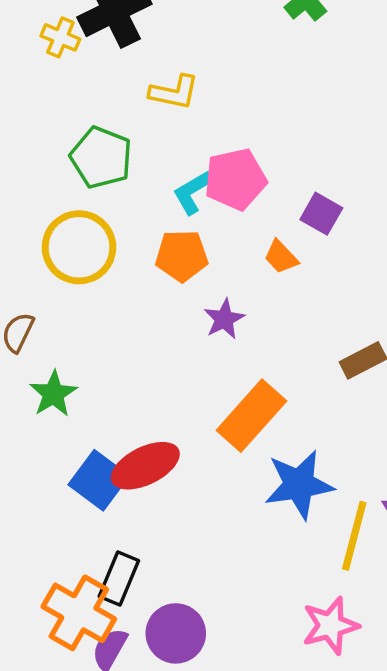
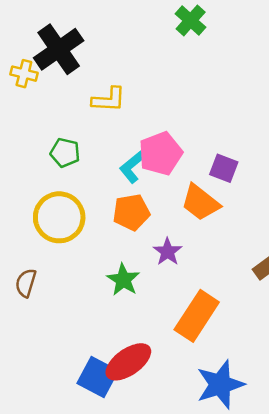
green pentagon: (101, 157) -> (65, 153), size x0.7
orange trapezoid: (281, 257) -> (200, 202), size x1.6
green star: (53, 394) -> (123, 280), moved
blue star: (299, 484) -> (220, 384), moved

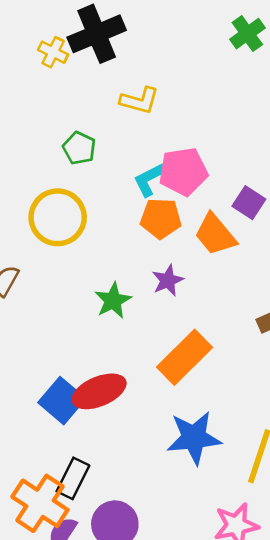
orange pentagon: (131, 212) -> (161, 218), moved

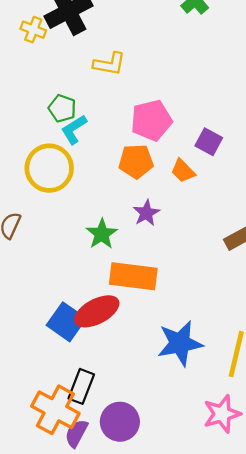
cyan L-shape: (149, 180) -> (74, 129), moved
orange trapezoid: (215, 234) -> (183, 171), size x0.7
orange rectangle: (184, 357) -> (133, 276), moved, turned 57

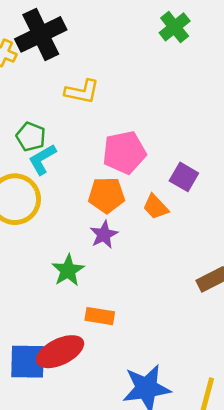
purple star: (146, 213) -> (104, 235), moved
orange rectangle: (133, 276) -> (100, 316), size x0.6
blue square: (66, 322) -> (28, 362), turned -36

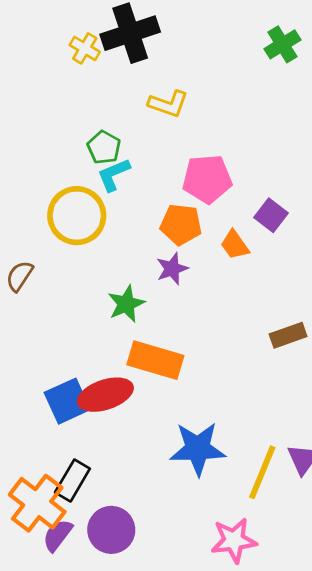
orange rectangle: (100, 316) -> (155, 360), size x1.6
blue square: (28, 362) -> (67, 401), turned -33

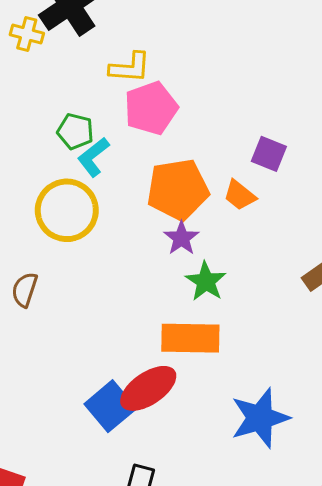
pink pentagon: (207, 179) -> (151, 108), moved
orange pentagon: (181, 224) -> (178, 189), size x1.4
green star: (126, 304) -> (206, 281), moved

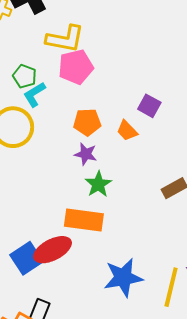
yellow L-shape: (130, 68) -> (65, 39), size x1.4
orange pentagon: (178, 189) -> (87, 122), size x0.7
purple star: (181, 238) -> (86, 154), turned -30

